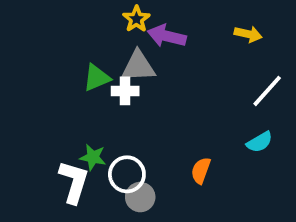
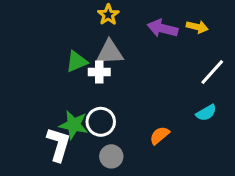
purple arrow: (167, 36) -> (163, 28), moved
green star: (93, 157) -> (74, 125), size x1.4
orange semicircle: (201, 171) -> (160, 135), turned 30
white circle: (127, 174) -> (101, 122), moved

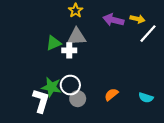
white line: (212, 72) -> (148, 34), moved
cyan semicircle: (206, 113) -> (146, 98), moved, turned 48
gray circle: (111, 156) -> (78, 99), moved

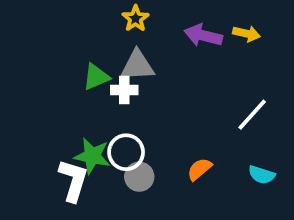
white line: (148, 34) -> (252, 115), moved

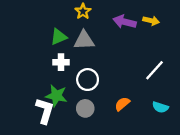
green triangle: (96, 77) -> (59, 37), moved
white cross: (124, 90) -> (61, 62), moved
white circle: (126, 152) -> (88, 80), moved

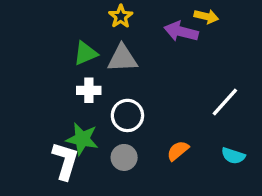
yellow arrow: (151, 21) -> (206, 16), moved

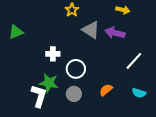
purple arrow: (181, 32) -> (115, 33), moved
green triangle: (85, 53) -> (16, 32), moved
gray triangle: (122, 58) -> (91, 30), moved, turned 36

